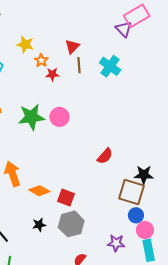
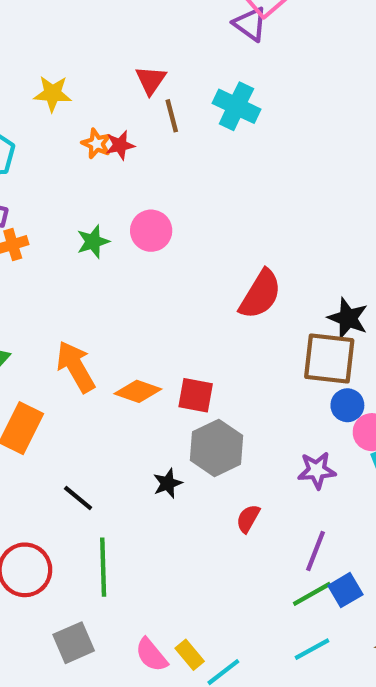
orange star: (41, 61) -> (97, 144), moved
green star: (31, 117) -> (93, 242), size x0.6
red semicircle: (105, 156) -> (260, 294), size x1.4
black star: (144, 175) -> (348, 318), turned 30
black star: (39, 225) -> (168, 483), moved

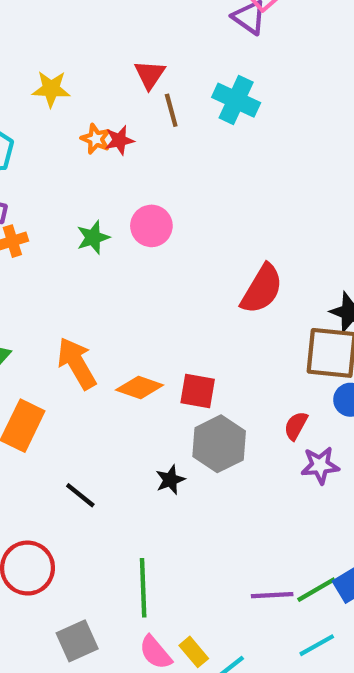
red semicircle: (248, 519) -> (296, 426), moved
purple line: (315, 551) -> (272, 595), moved, turned 66
green line: (103, 567) -> (143, 588), moved

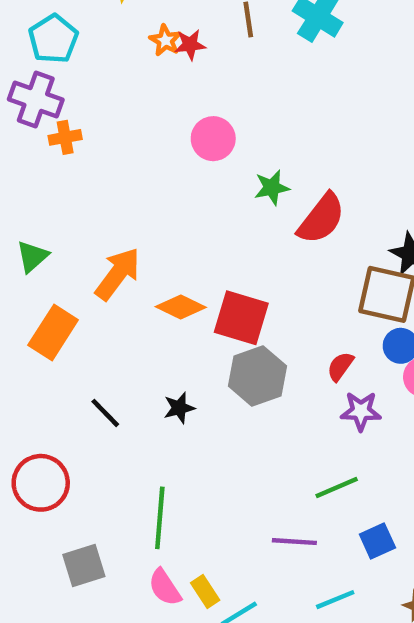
green star: (93, 237) -> (272, 188), moved
orange arrow: (77, 363) -> (118, 274), turned 60
red square: (198, 391) -> (241, 318), size x1.4
black star: (170, 480) -> (179, 408), moved
green line: (316, 590) -> (337, 487), moved

